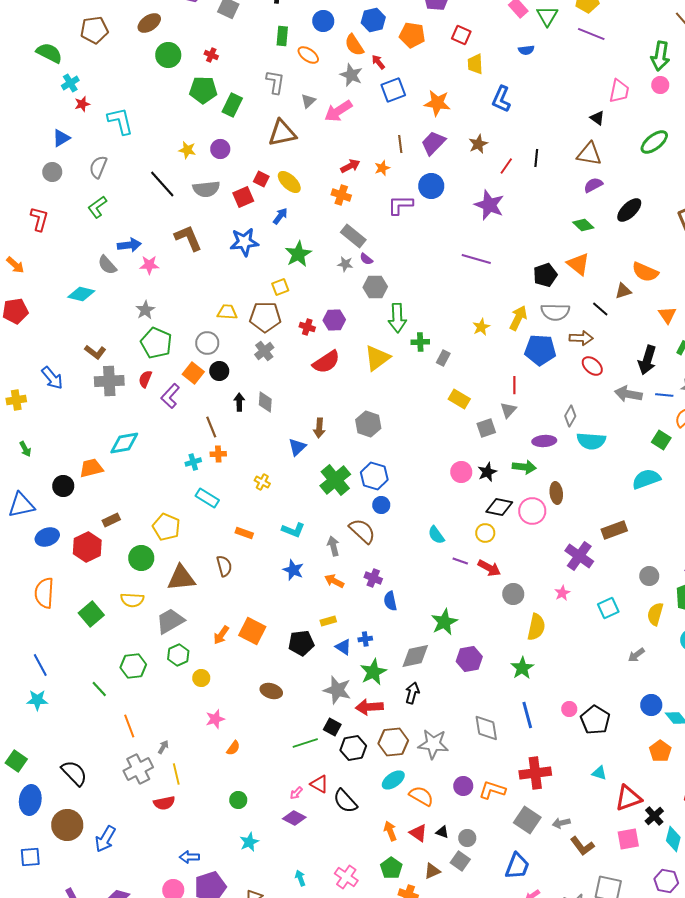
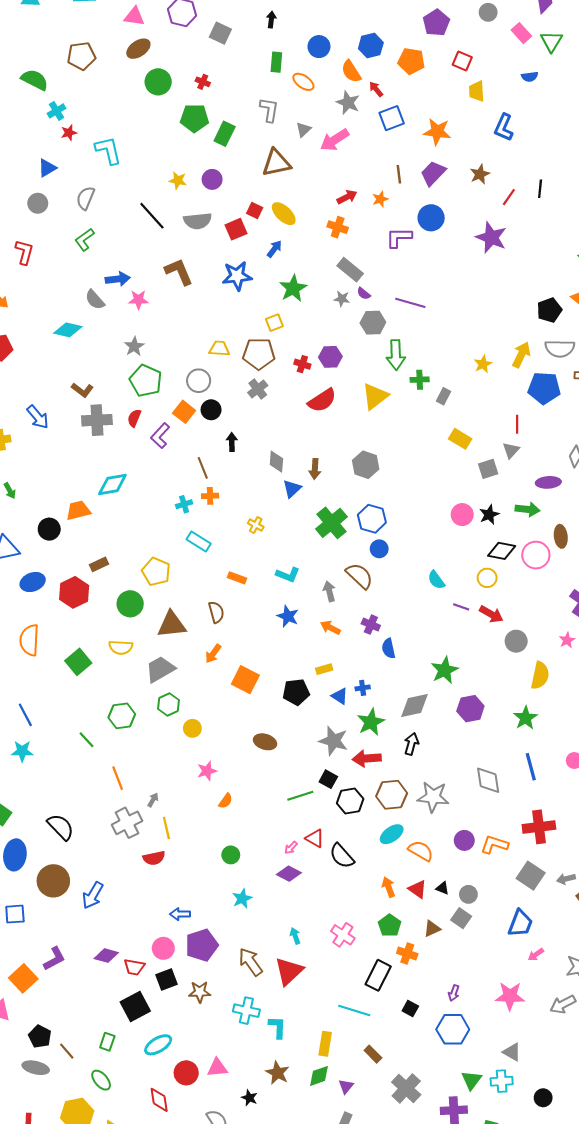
purple line: (476, 259) -> (410, 303), moved
gray diamond: (265, 402) -> (276, 462), moved
orange arrow: (221, 635) -> (213, 654), moved

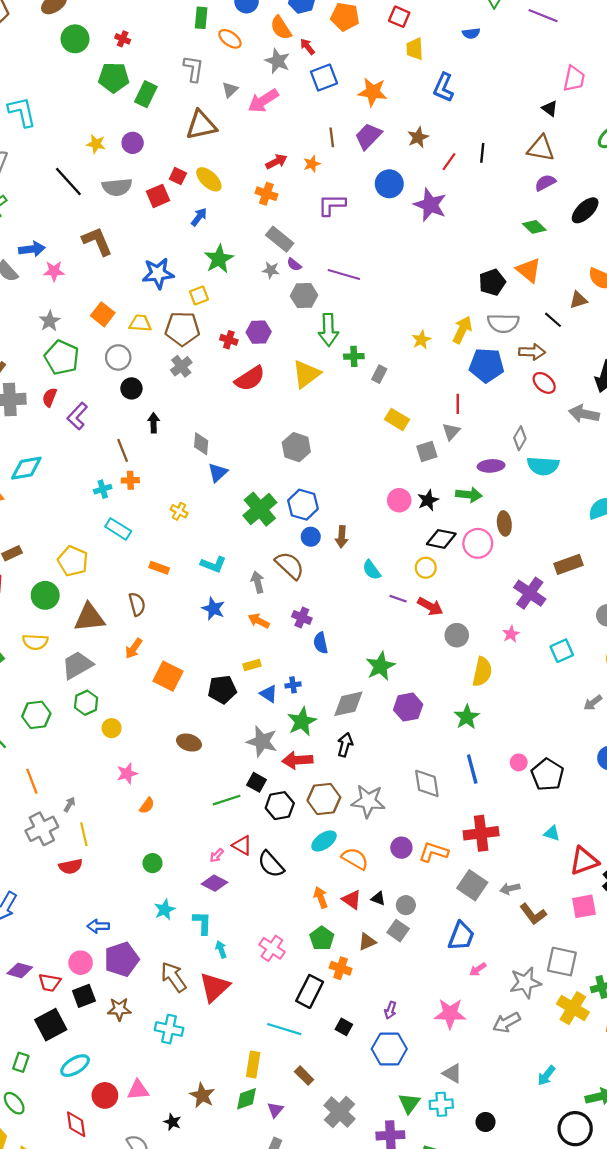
blue circle: (431, 218) -> (389, 184), moved
blue star: (237, 276) -> (158, 273), moved
orange square: (184, 412) -> (103, 314), moved
brown arrow: (315, 469) -> (342, 537), moved
cyan L-shape: (277, 1027) -> (202, 923), moved

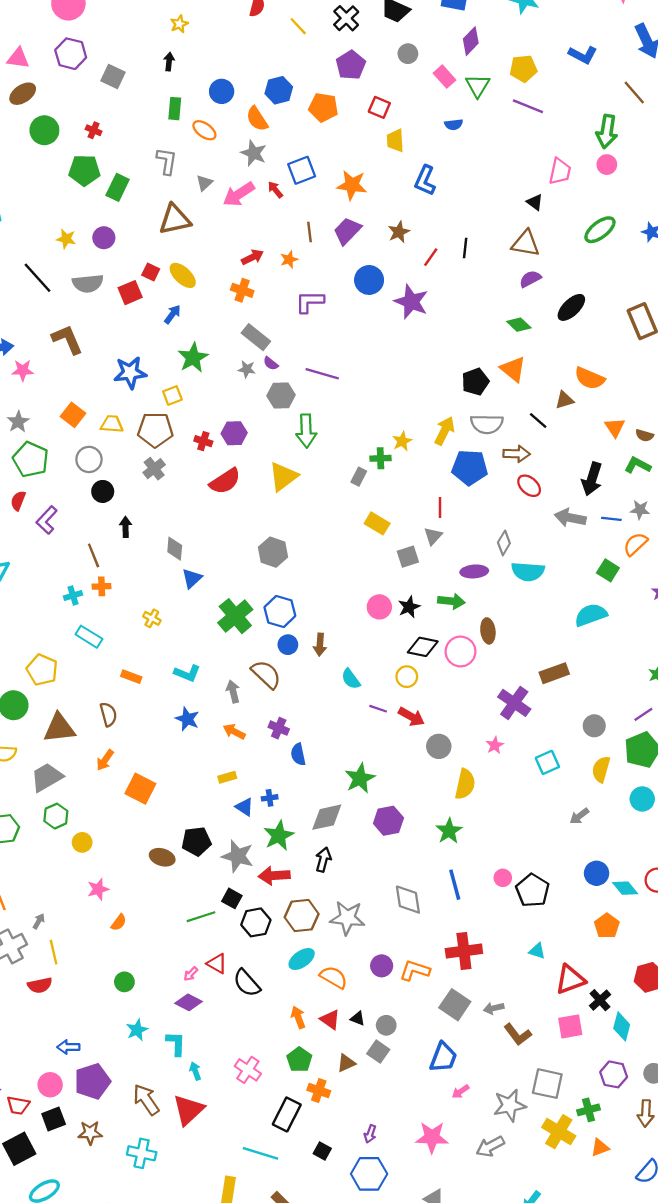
red arrow: (307, 47) -> (275, 190), moved
green cross: (354, 356) -> (380, 458), moved
black pentagon: (222, 689) -> (196, 841), moved

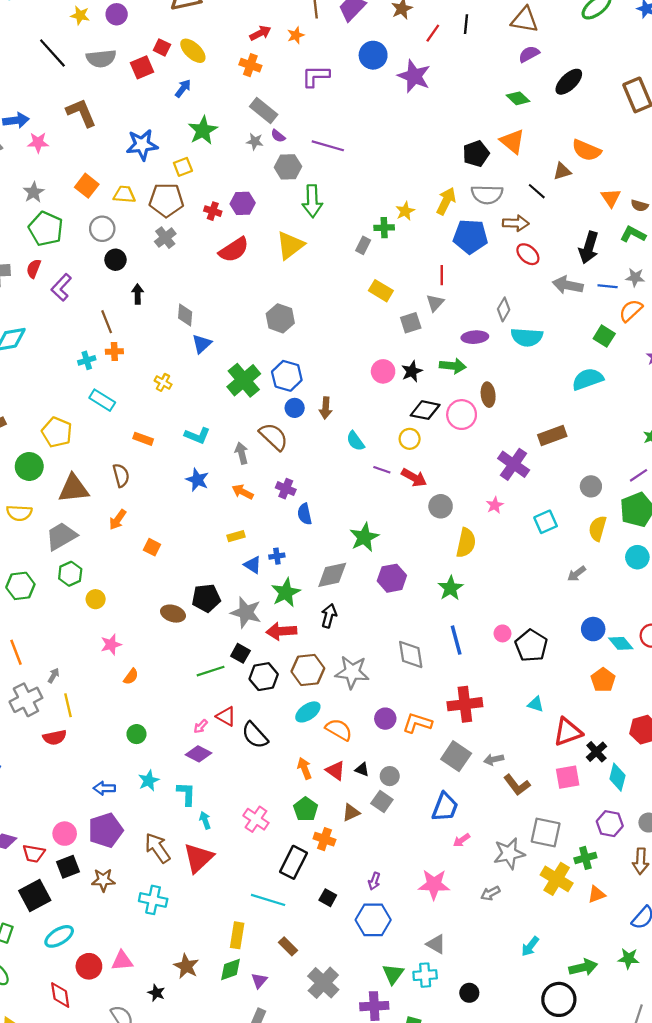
orange square: (140, 789) -> (152, 547), size x0.6
blue arrow: (68, 1047) -> (104, 788), moved
gray arrow: (490, 1146) -> (490, 893), size x0.7

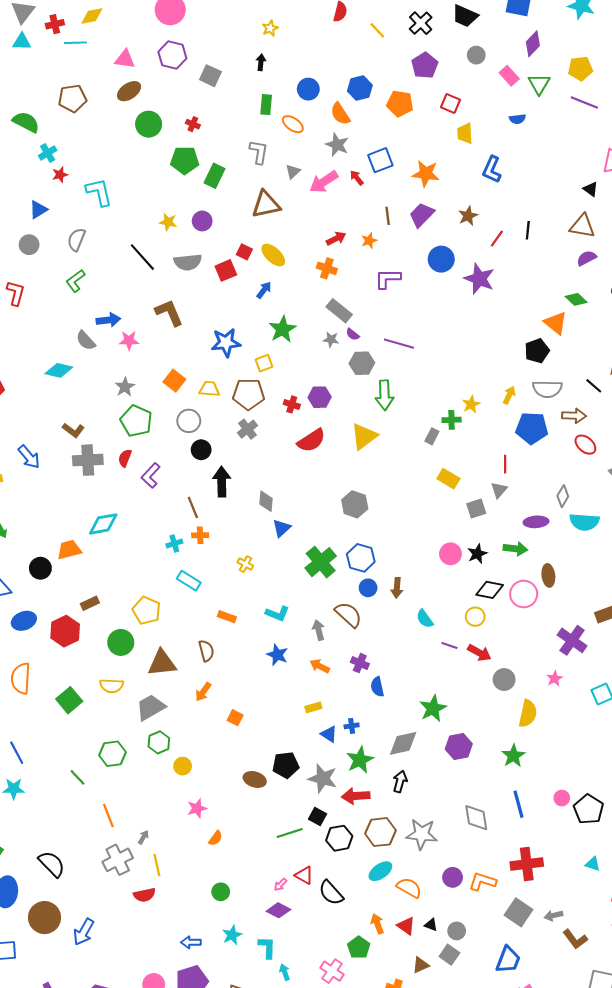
orange triangle: (512, 141) -> (556, 323), moved
yellow arrow: (446, 201) -> (509, 395), size x0.7
black arrow: (138, 294) -> (222, 482), size x1.6
green pentagon: (306, 809) -> (359, 947), moved

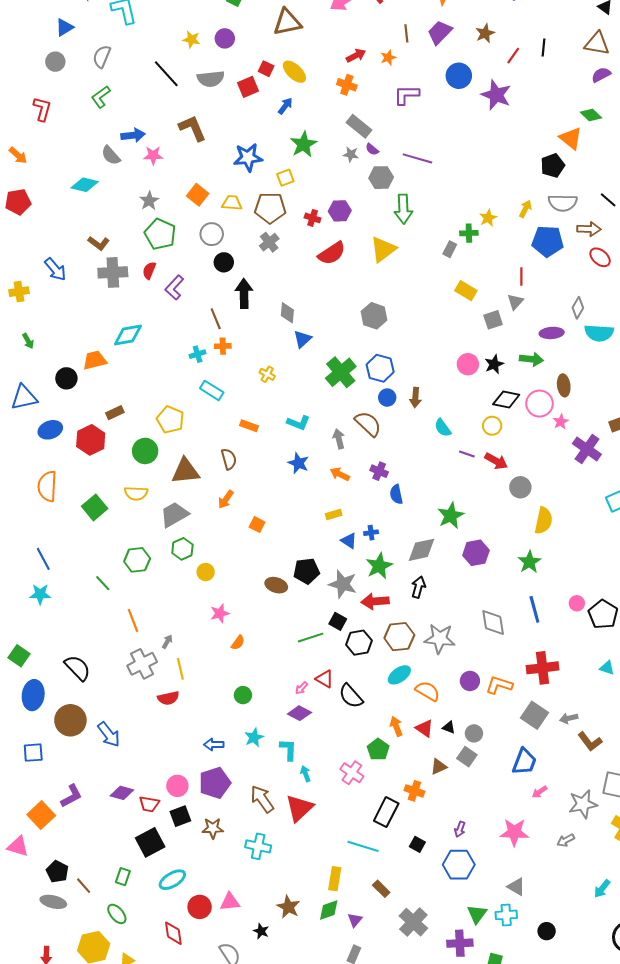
pink star: (555, 678) -> (561, 422), moved
blue arrow: (84, 932) -> (109, 734), turned -68

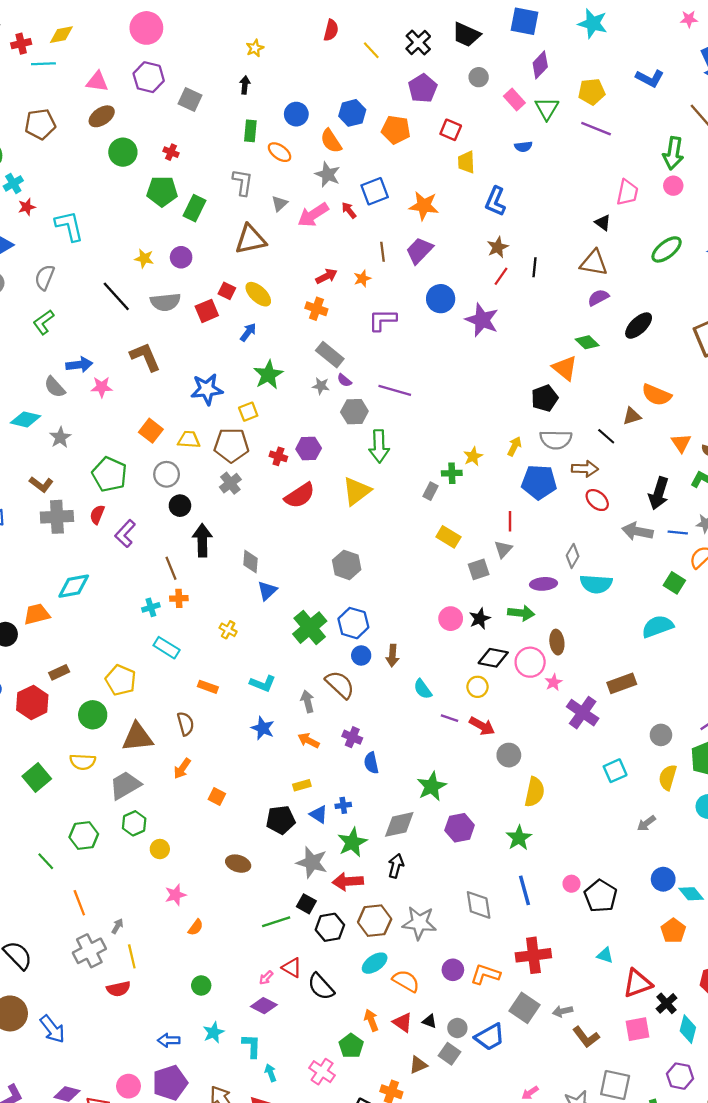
brown star: (485, 33) -> (498, 247), moved
gray star: (149, 201) -> (60, 437), moved
black pentagon: (306, 571) -> (281, 820), moved
blue trapezoid: (524, 762) -> (490, 1037), moved, turned 40

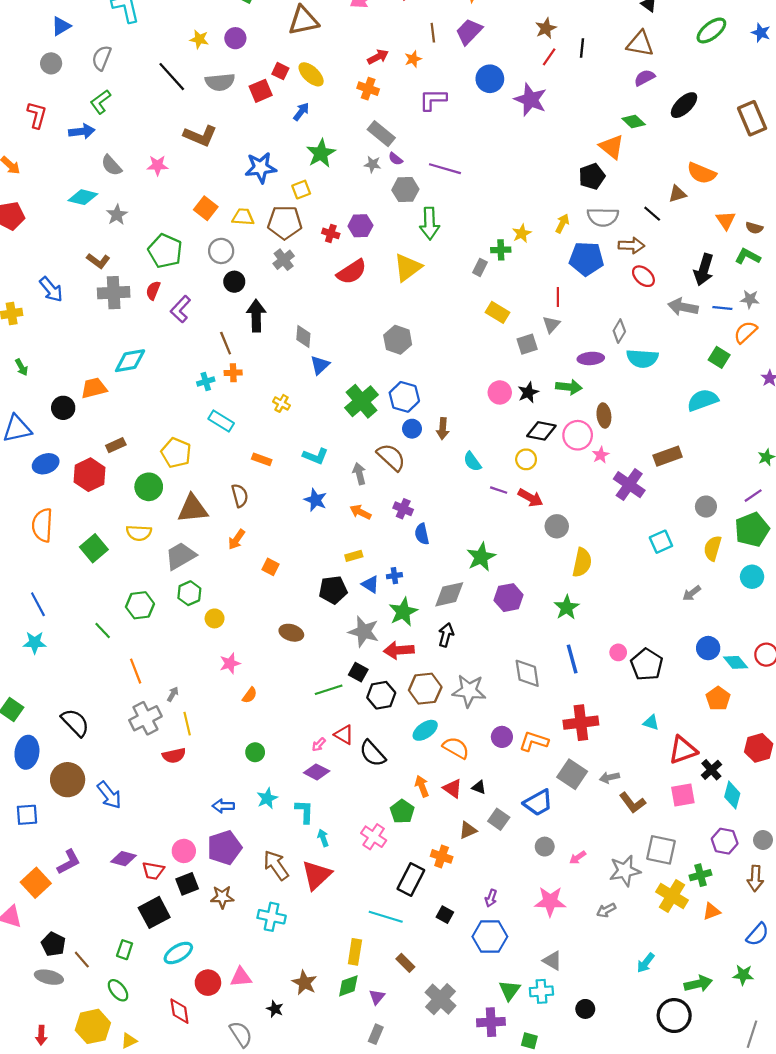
brown L-shape: (145, 357) -> (200, 136), turned 136
blue arrow: (79, 365) -> (82, 131), moved
gray circle: (457, 1028) -> (545, 847), moved

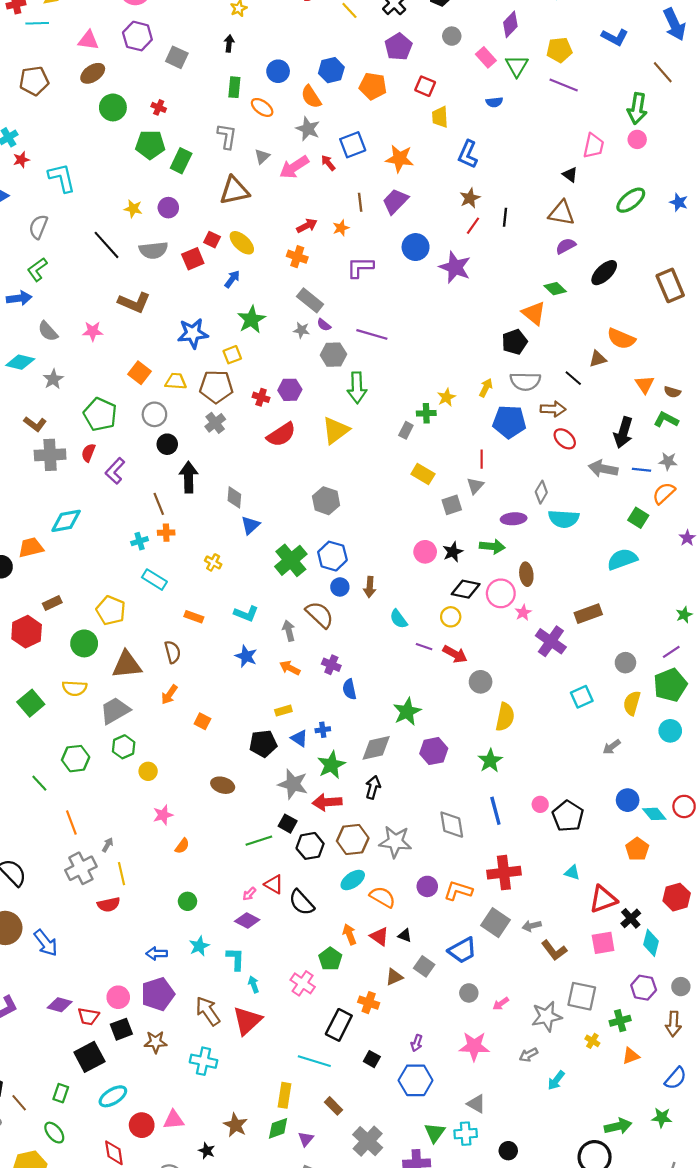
yellow cross: (672, 896) -> (592, 1041), size x0.5
cyan arrow: (646, 963) -> (556, 1080), moved

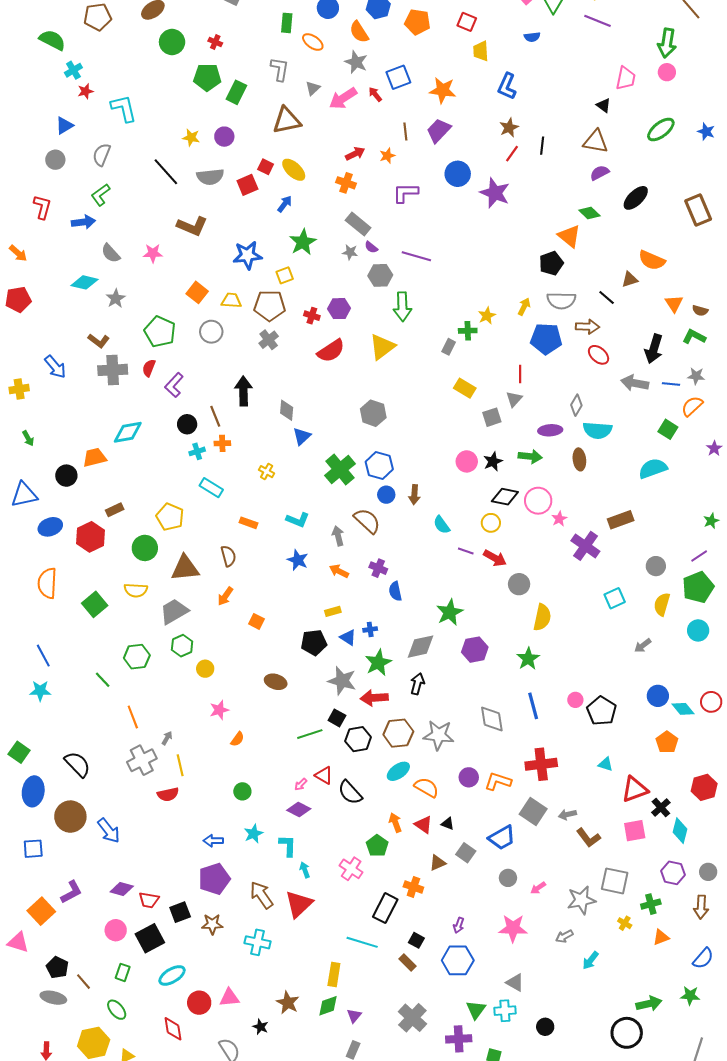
black circle: (167, 444) -> (187, 424), moved
brown ellipse: (526, 574) -> (579, 459), moved
pink circle: (118, 997) -> (116, 930), moved
brown rectangle: (333, 1106) -> (407, 962), moved

